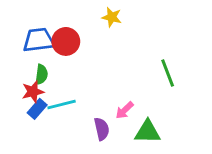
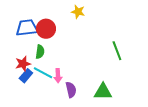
green semicircle: (41, 74) -> (40, 52), moved
cyan line: (62, 105) -> (43, 73), turned 42
pink arrow: (125, 110) -> (58, 76), moved, turned -48

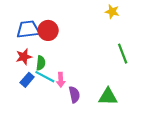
yellow star: (78, 12) -> (112, 12), moved
green semicircle: (40, 52) -> (41, 63), moved
red star: (23, 64) -> (24, 57), moved

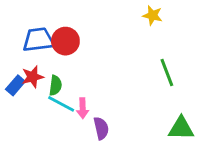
blue rectangle: (27, 80) -> (15, 85), moved
green triangle: (108, 97) -> (181, 128), moved

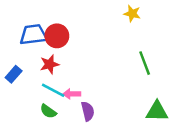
red star: (33, 77) -> (49, 64), moved
green semicircle: (55, 85) -> (48, 111), moved, turned 119
pink arrow: (83, 108) -> (72, 94), turned 91

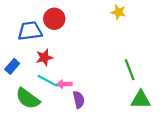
red circle: (57, 36) -> (54, 19), moved
green line: (145, 63) -> (130, 70), moved
green semicircle: (48, 111) -> (28, 99), moved, size x1.6

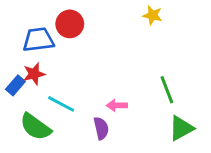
red star: (44, 58) -> (34, 74), moved
pink arrow: (64, 84) -> (117, 105), moved
green triangle: (141, 100) -> (181, 128), turned -30

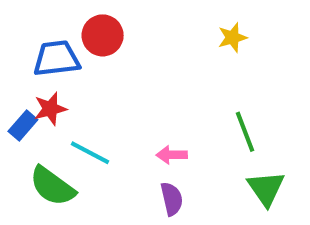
yellow star: (153, 15) -> (232, 38), moved, turned -30
purple semicircle: (101, 128) -> (172, 199), moved
green triangle: (181, 128) -> (266, 188), turned -36

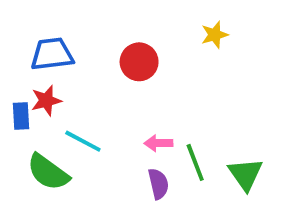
red circle: (103, 35) -> (139, 62), moved
blue rectangle: (23, 126) -> (21, 116), turned -44
green line: (245, 132) -> (195, 162), moved

